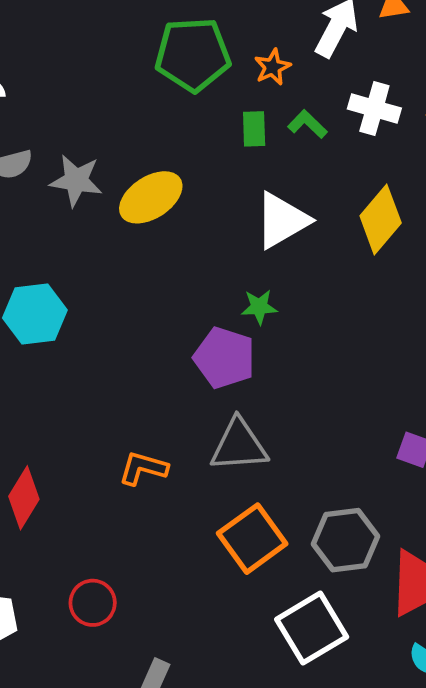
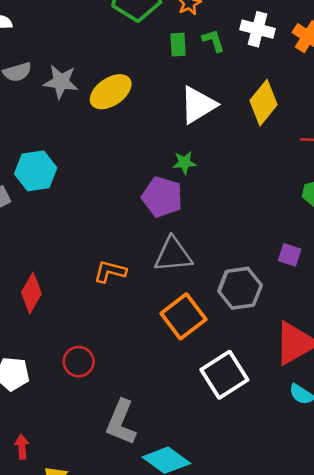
green L-shape: (307, 124) -> (213, 41), turned 30
gray hexagon: (345, 540) -> (240, 288), moved

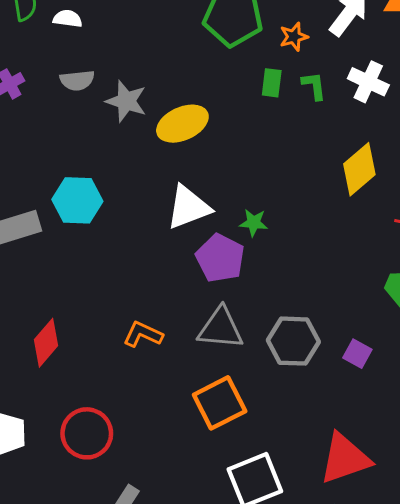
white triangle: (198, 105) -> (188, 207), moved
gray hexagon: (240, 288) -> (293, 341), moved
red circle: (79, 362) -> (87, 433), size x1.4

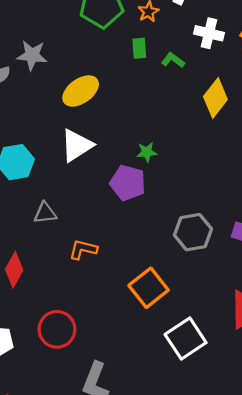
green L-shape: (314, 86) -> (173, 60), moved, turned -35
gray star: (126, 101) -> (32, 55), moved
white triangle: (188, 207) -> (77, 145), moved
gray triangle: (221, 328) -> (45, 213), moved, size x0.7

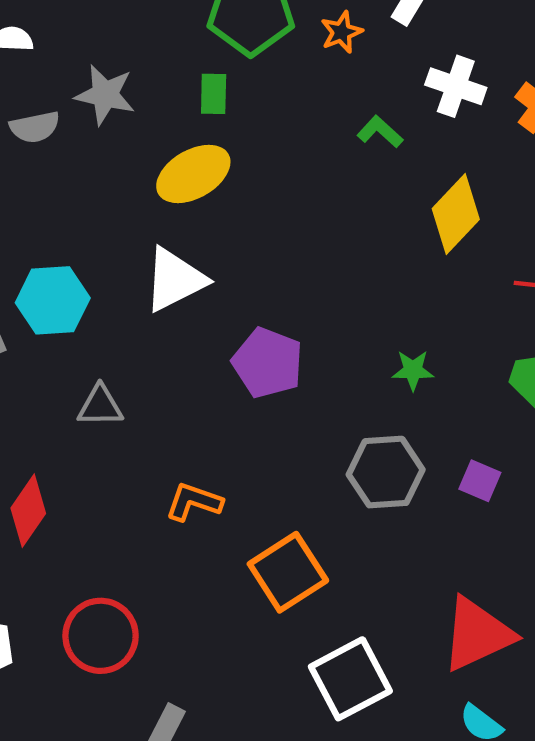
green rectangle: (139, 48) -> (214, 94), moved
green star: (147, 152) -> (413, 370), moved
orange L-shape: (83, 249) -> (194, 502), moved

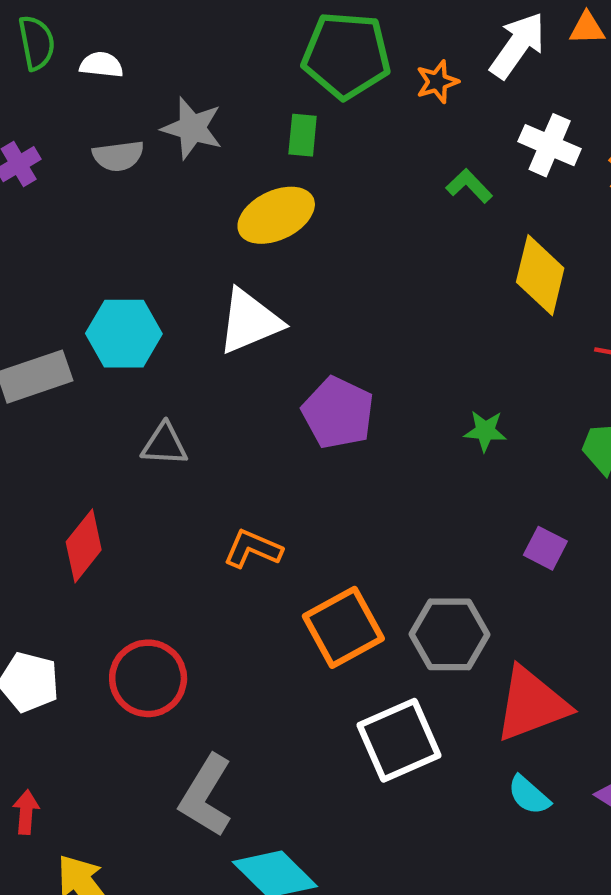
yellow diamond: (456, 214) -> (540, 275), turned -34
gray hexagon: (386, 472) -> (449, 634), moved

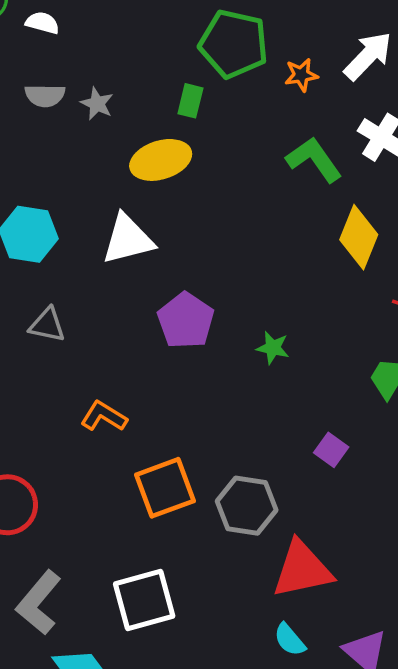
gray star: (192, 128) -> (97, 104), moved, size x0.7
green L-shape: (469, 186) -> (314, 160), size x1.6
green star: (485, 431) -> (273, 348), moved
white square: (399, 740) -> (144, 600), moved

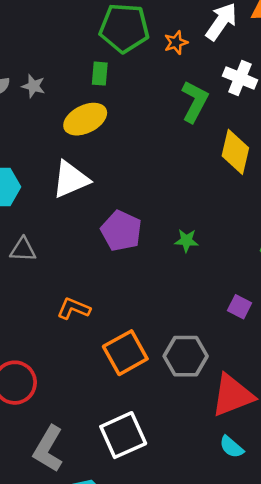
green L-shape: (314, 160) -> (195, 102), turned 72

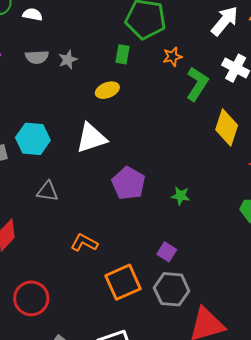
orange star: (176, 43) -> (172, 57), moved
gray star: (33, 86) -> (68, 60), turned 30
yellow ellipse: (85, 119) -> (107, 90), size x0.7
purple square: (240, 307) -> (167, 252), moved

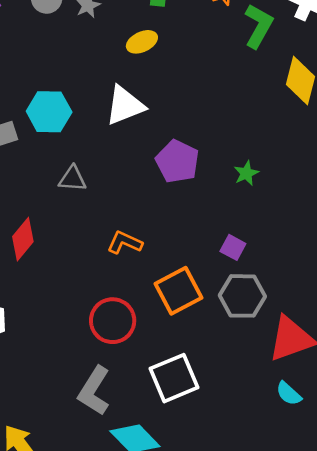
green star: (181, 196) -> (246, 173), turned -30
red circle: (31, 298) -> (113, 321), moved

